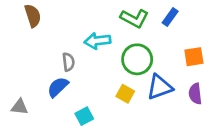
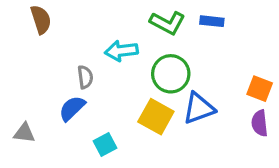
blue rectangle: (170, 17) -> (212, 21), turned 60
orange square: (194, 57) -> (260, 89), moved, turned 30
yellow square: (125, 94) -> (156, 117), size x1.5
purple semicircle: (195, 94) -> (260, 123), moved

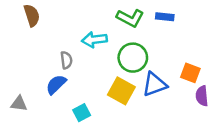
orange square: (260, 89) -> (190, 73), moved

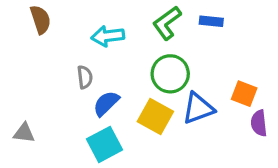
green L-shape: (130, 18) -> (167, 23), turned 116
cyan arrow: (94, 40) -> (108, 36), moved
blue semicircle: (56, 84) -> (106, 103), moved
cyan square: (82, 113) -> (105, 144), size x1.5

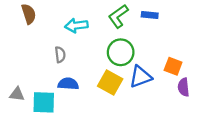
blue semicircle: (106, 103) -> (68, 84), moved, turned 48
cyan square: (105, 144) -> (44, 102), moved, turned 30

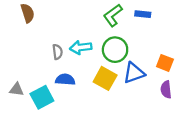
cyan arrow: (76, 26) -> (81, 47), moved
purple semicircle: (183, 87) -> (166, 90), moved
cyan square: (44, 102) -> (42, 97), turned -30

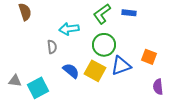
cyan arrow: (81, 47) -> (69, 29), moved
blue semicircle: (65, 80) -> (71, 71), moved, turned 36
purple semicircle: (166, 90) -> (158, 87), moved

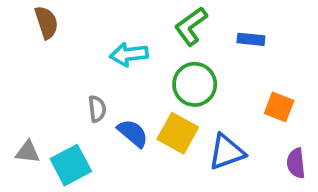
blue rectangle: (129, 13) -> (251, 39), moved
gray semicircle: (52, 47) -> (97, 109), moved
blue triangle: (121, 66) -> (227, 152), moved

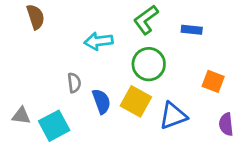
blue semicircle: (133, 133) -> (101, 101), turned 30

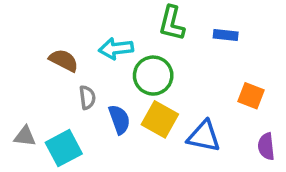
brown semicircle: (36, 17) -> (64, 60), moved, turned -45
green L-shape: (146, 20) -> (172, 23), turned -40
green circle: (149, 64) -> (153, 76), moved
blue triangle: (173, 116) -> (204, 136), turned 32

